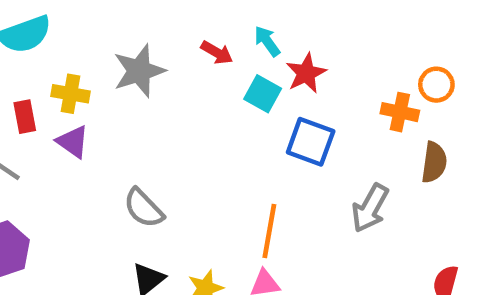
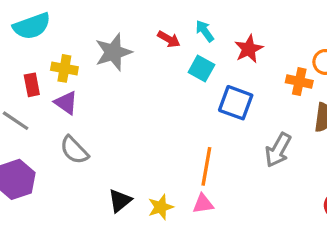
red star: (306, 73) -> (249, 49), moved
gray semicircle: (144, 208) -> (74, 150), moved

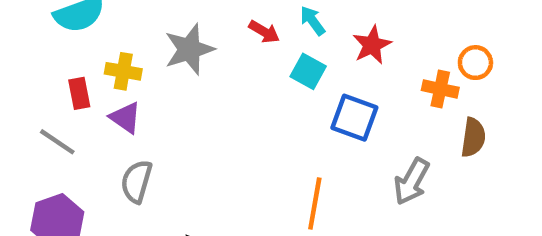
gray semicircle: (74, 150) -> (136, 181), turned 60

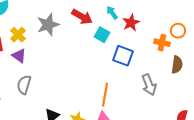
cyan arrow: (313, 21) -> (112, 13), moved
red arrow: (264, 32) -> (82, 17), size x1.5
yellow cross: (123, 71) -> (18, 35), turned 35
gray arrow: (412, 181) -> (149, 85), turned -50

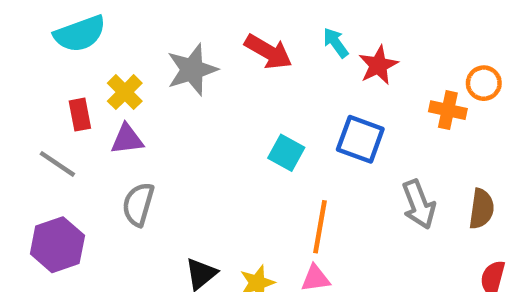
cyan square: (102, 35) -> (286, 153), moved
purple triangle: (19, 56) -> (127, 139), turned -42
brown semicircle: (177, 65) -> (482, 209), moved

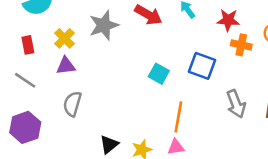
red star: (378, 65) -> (228, 20), moved, turned 30
orange cross: (448, 110) -> (241, 45), moved
red rectangle: (80, 115) -> (28, 45), moved

